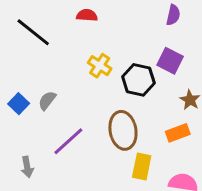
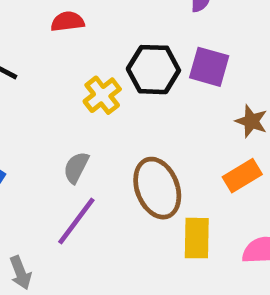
yellow cross: (100, 66) -> (102, 95), turned 30
black hexagon: (138, 80) -> (153, 70), moved
gray semicircle: (47, 101) -> (76, 167), moved

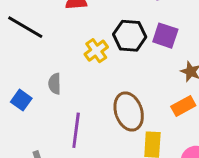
gray semicircle: (76, 167) -> (55, 84), moved, turned -30
purple line: (76, 221) -> (76, 130), turned -32

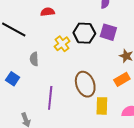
gray semicircle: (55, 84) -> (34, 59), moved

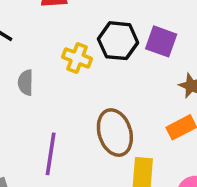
yellow cross: (62, 44) -> (77, 58), turned -35

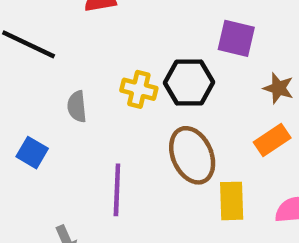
black hexagon: (118, 41) -> (189, 83), moved
yellow cross: (77, 58) -> (139, 89), moved

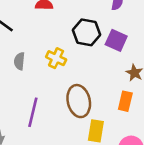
black hexagon: (189, 83) -> (86, 32), moved
orange rectangle: (272, 140) -> (125, 101), turned -54

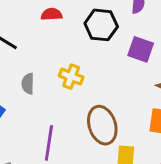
black hexagon: (86, 32) -> (101, 25), moved

